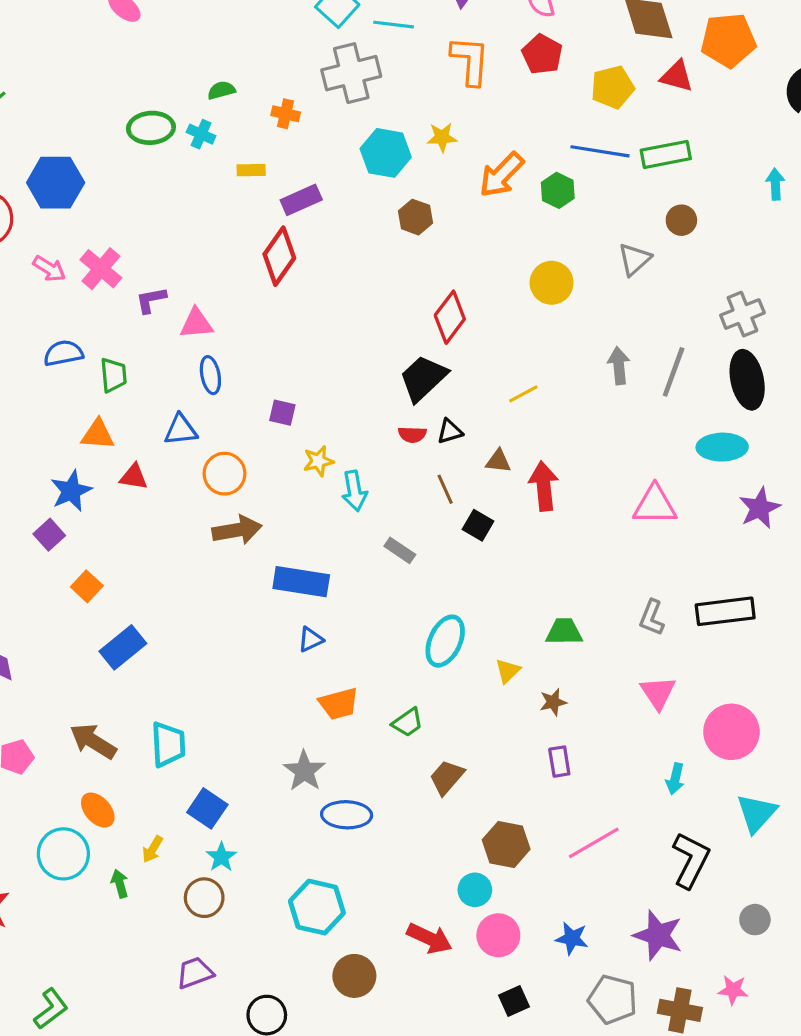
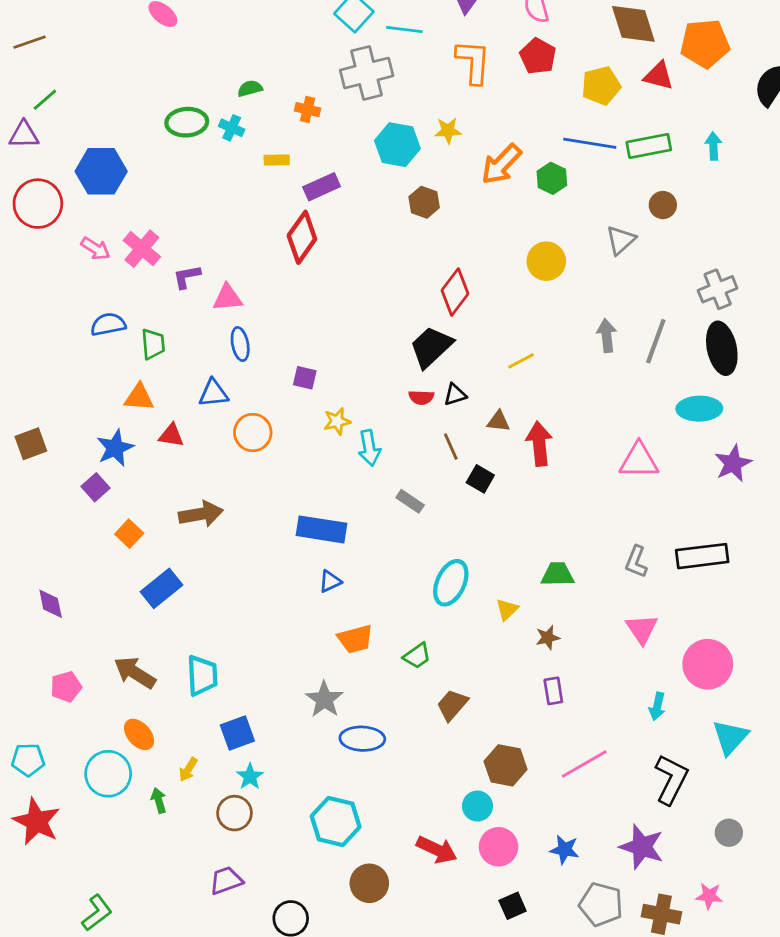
cyan arrow: (775, 184) -> (713, 146), moved
brown arrow: (237, 530) -> (201, 514), moved
blue square: (207, 808) -> (237, 733), turned 36

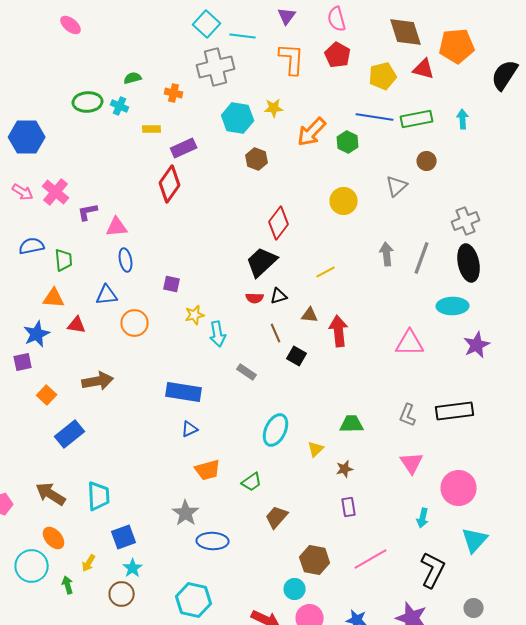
purple square: (95, 487) -> (23, 362), turned 30

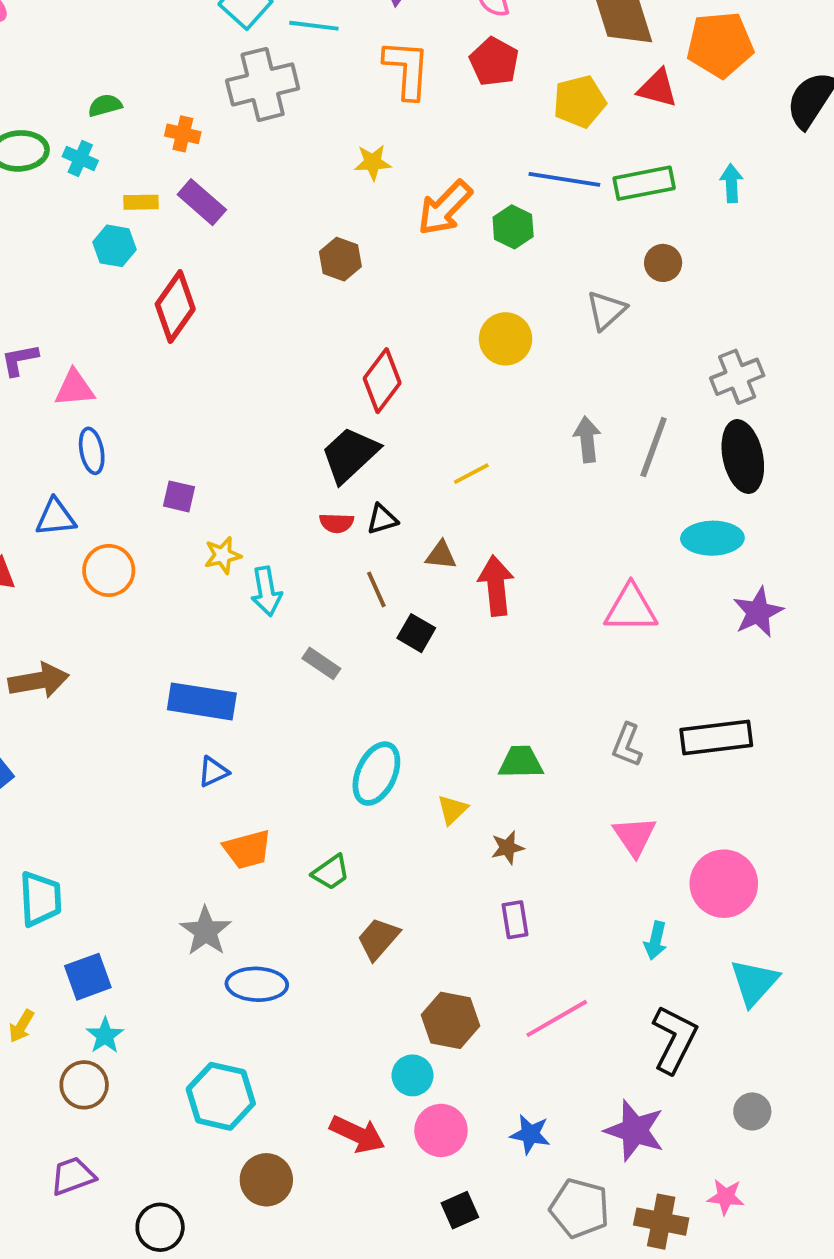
cyan hexagon: (238, 118) -> (114, 246), moved, size x0.7
purple rectangle: (184, 148) -> (202, 202), moved, turned 65

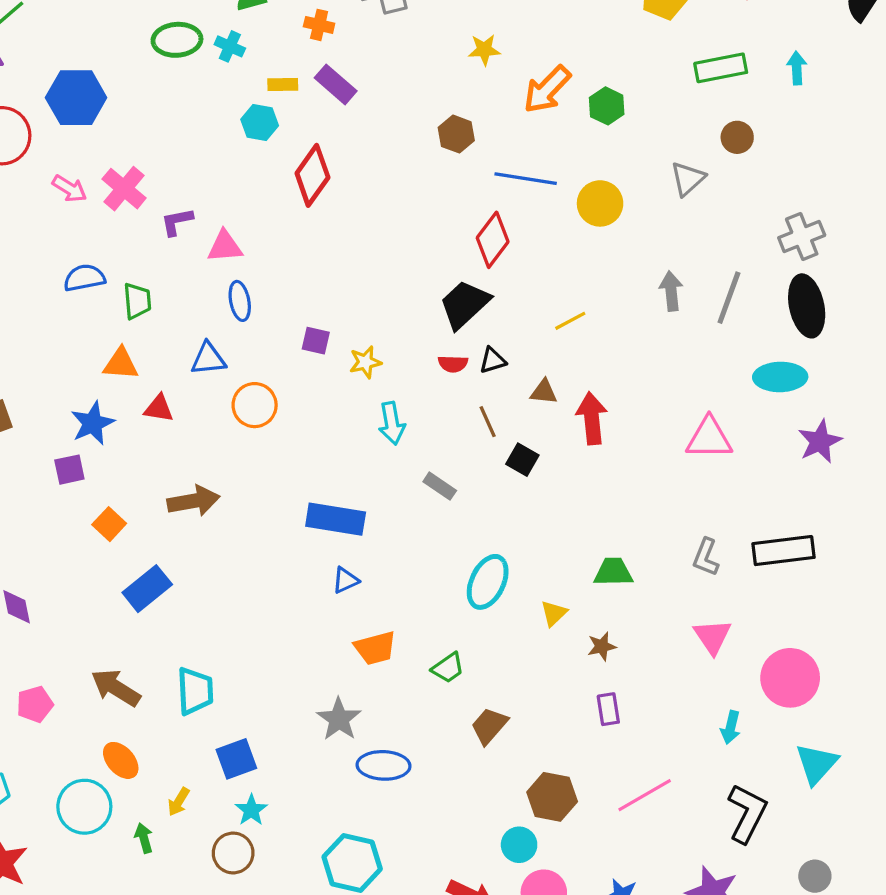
blue line: (564, 179) -> (526, 179), moved
yellow star: (223, 555) -> (365, 362), moved

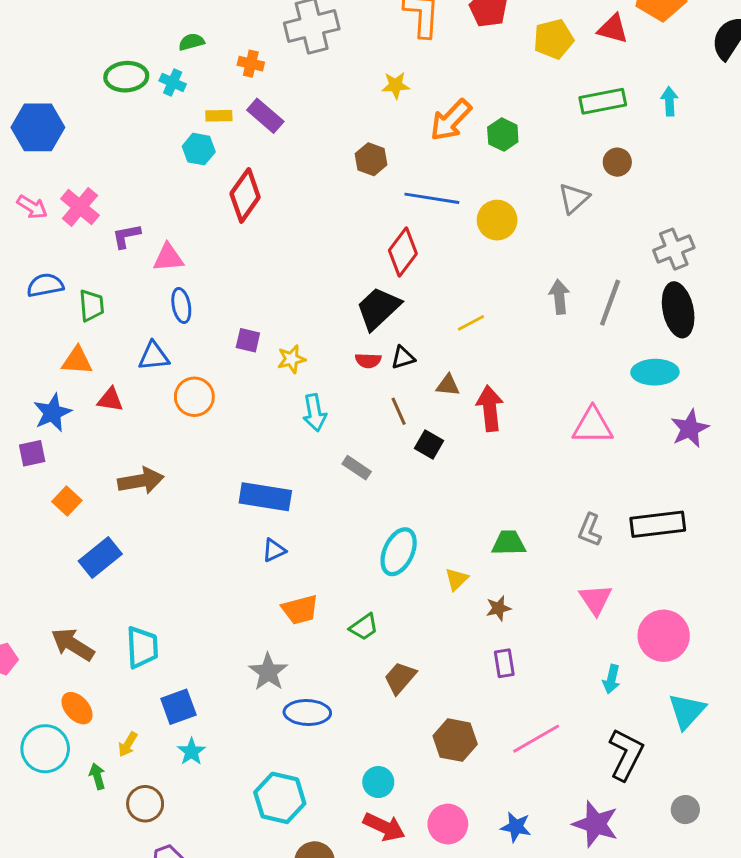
cyan circle: (519, 845) -> (378, 782), moved
brown circle: (233, 853) -> (145, 804), moved

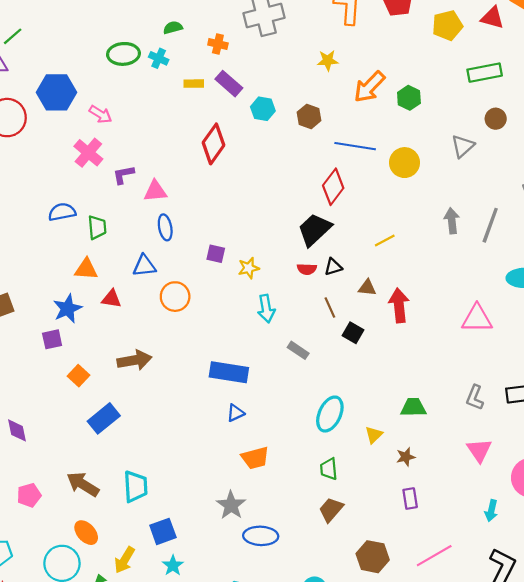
cyan hexagon: (199, 149) -> (263, 109), moved
pink arrow: (32, 207) -> (100, 114), moved
green trapezoid: (364, 627) -> (329, 469), moved, turned 120
yellow arrow: (128, 744) -> (125, 560), size x1.4

